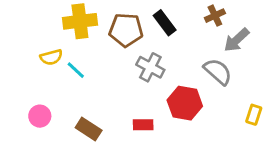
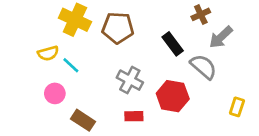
yellow cross: (80, 21) -> (75, 20), turned 32
black rectangle: (165, 23) -> (173, 44), moved
gray cross: (150, 67) -> (130, 80), moved
pink circle: (40, 116) -> (55, 93), moved

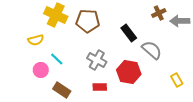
brown cross: (201, 14) -> (159, 13), moved
gray arrow: (221, 37) -> (180, 21), moved, turned 42
cyan line: (71, 65) -> (57, 59), moved
yellow rectangle: (237, 107) -> (177, 80), turned -48

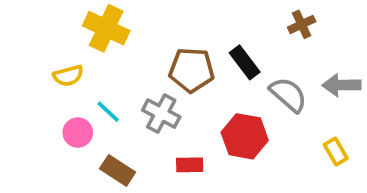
brown pentagon: (88, 21) -> (192, 70), moved
gray arrow: (180, 21) -> (341, 85), moved
gray cross: (97, 60) -> (161, 114), moved

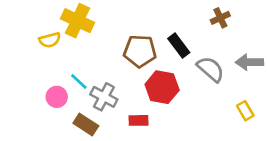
yellow semicircle: (68, 76) -> (50, 40), moved
gray cross: (161, 114) -> (104, 97), moved
red hexagon: (245, 136) -> (162, 87), moved

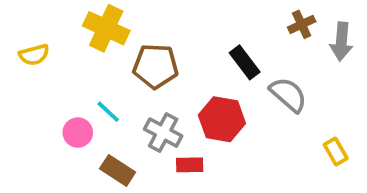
yellow semicircle: (50, 40) -> (34, 55), moved
brown pentagon: (140, 51) -> (156, 66), moved
gray arrow: (249, 62) -> (341, 41), moved, turned -84
gray cross: (104, 97) -> (163, 133), moved

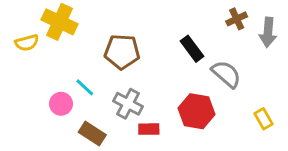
yellow cross: (106, 28) -> (60, 22), moved
red hexagon: (222, 119) -> (196, 111), moved

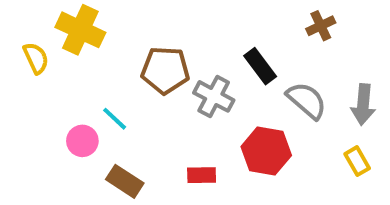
gray arrow: (268, 32) -> (363, 105), moved
yellow semicircle: (27, 43) -> (36, 58), turned -100
gray cross: (128, 104) -> (214, 96), moved

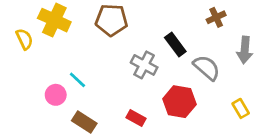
brown pentagon: (165, 70) -> (111, 20), moved
gray arrow: (363, 105) -> (245, 50), moved
red rectangle: (202, 175) -> (136, 118), turned 30

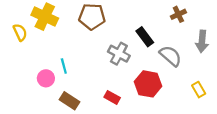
cyan line: (77, 80) -> (64, 66), turned 32

